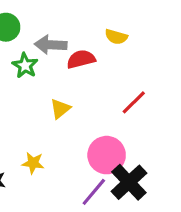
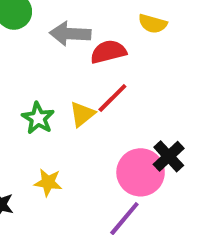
green star: (25, 66) -> (38, 118), moved
red line: (134, 102) -> (112, 98), moved
black cross: (129, 182) -> (169, 156), moved, size x0.7

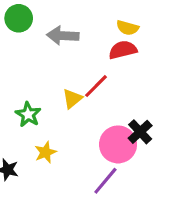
red semicircle: (108, 52) -> (123, 50), moved
green star: (38, 118) -> (28, 114), moved
yellow star: (48, 182) -> (45, 152), turned -30

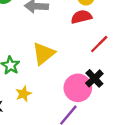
red line: (96, 86) -> (99, 44), moved
yellow triangle: (72, 99) -> (44, 54), size x1.5

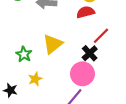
black cross: (94, 78) -> (90, 53), moved

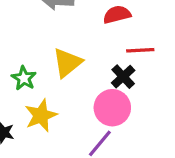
red line: (101, 36) -> (140, 50), turned 42
yellow star: (35, 79) -> (41, 115), size x1.5

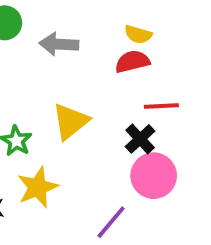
pink circle: (112, 108) -> (154, 176), moved

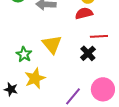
yellow triangle: (70, 121) -> (52, 44), turned -30
pink circle: (154, 176) -> (103, 89), moved

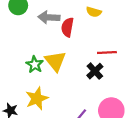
red semicircle: (84, 13) -> (67, 27), moved, turned -66
green star: (24, 54) -> (35, 64), moved

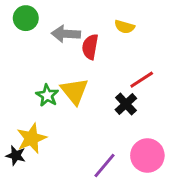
red line: (107, 52) -> (142, 80), turned -30
yellow star: (37, 98) -> (31, 138), moved

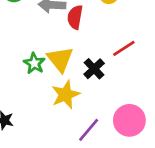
black cross: (126, 104) -> (94, 69), moved
yellow star: (31, 138) -> (66, 95), moved

